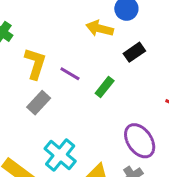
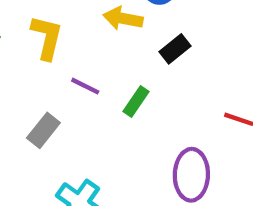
yellow L-shape: (35, 64) -> (47, 37), moved
purple ellipse: (140, 141) -> (191, 175), turned 40

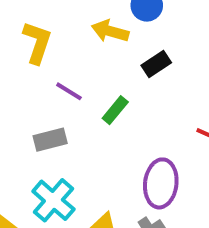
gray rectangle: (43, 130) -> (50, 140), moved, turned 32

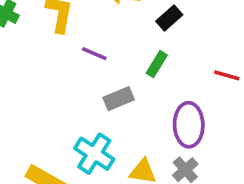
green rectangle: (115, 110) -> (157, 64), moved
gray rectangle: (50, 140) -> (119, 99), moved

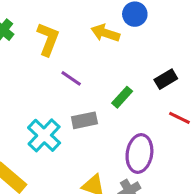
black rectangle: (169, 18) -> (166, 79), moved
cyan cross: (94, 154) -> (44, 135), moved

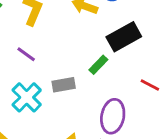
purple line: (71, 78) -> (26, 54), moved
black rectangle: (166, 79) -> (124, 37), moved, size x1.6

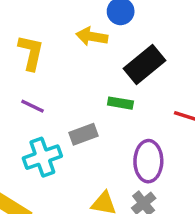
green rectangle: (98, 65) -> (120, 103), turned 66
cyan cross: (27, 97) -> (42, 157), turned 36

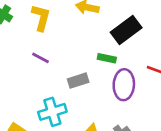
cyan cross: (42, 157) -> (52, 112), moved
purple ellipse: (148, 161) -> (124, 85), moved

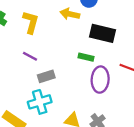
black rectangle: (126, 30) -> (102, 33), turned 50
gray rectangle: (78, 81) -> (46, 76), moved

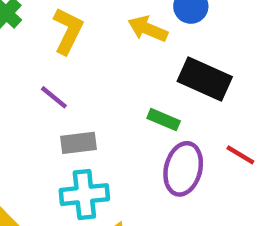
cyan cross: (40, 102) -> (84, 195), moved

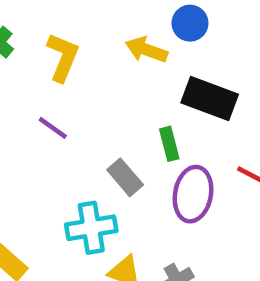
green rectangle: (164, 120) -> (169, 144), turned 56
gray rectangle: (78, 143) -> (125, 177), moved, turned 60

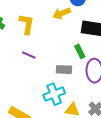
yellow arrow: (146, 50) -> (62, 13), turned -30
gray rectangle: (125, 177) -> (64, 70), turned -35

